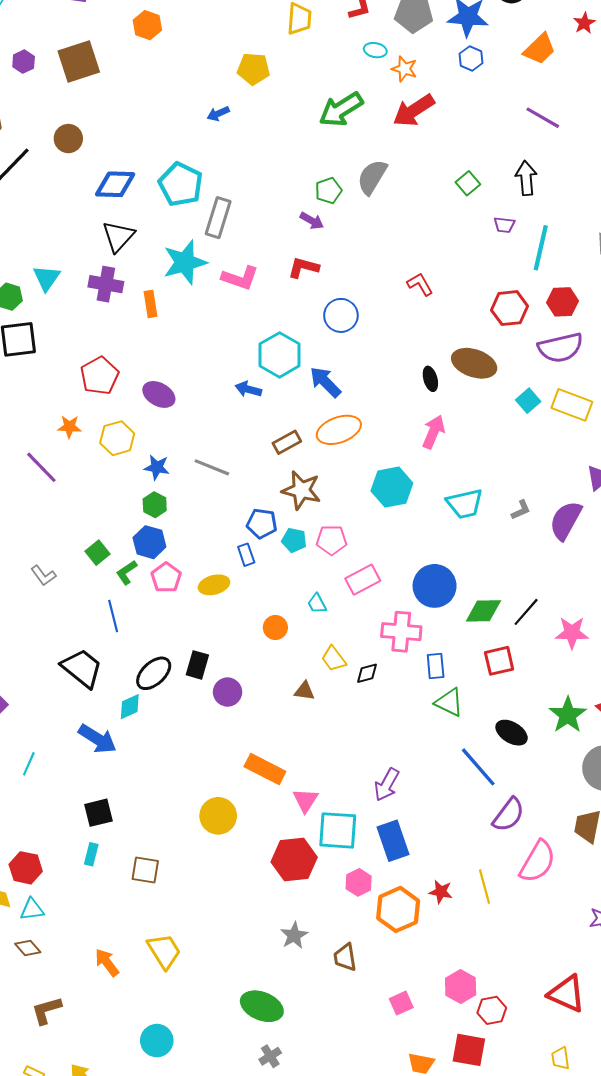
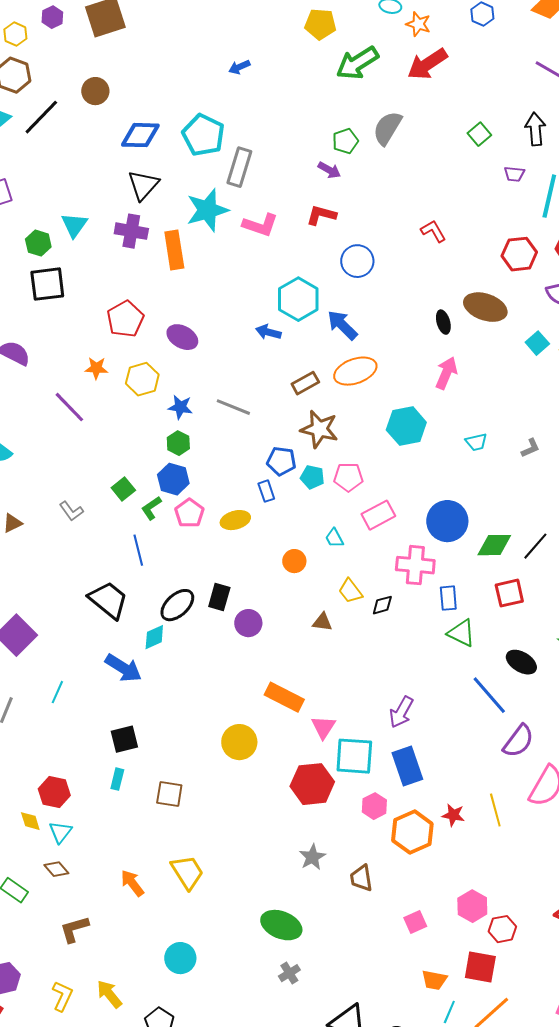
yellow pentagon: (254, 69) -> (320, 24), moved
orange rectangle: (151, 304) -> (174, 250), size x1.5
cyan trapezoid: (465, 504) -> (476, 442), size x0.6
cyan triangle: (32, 909) -> (60, 832), turned -45

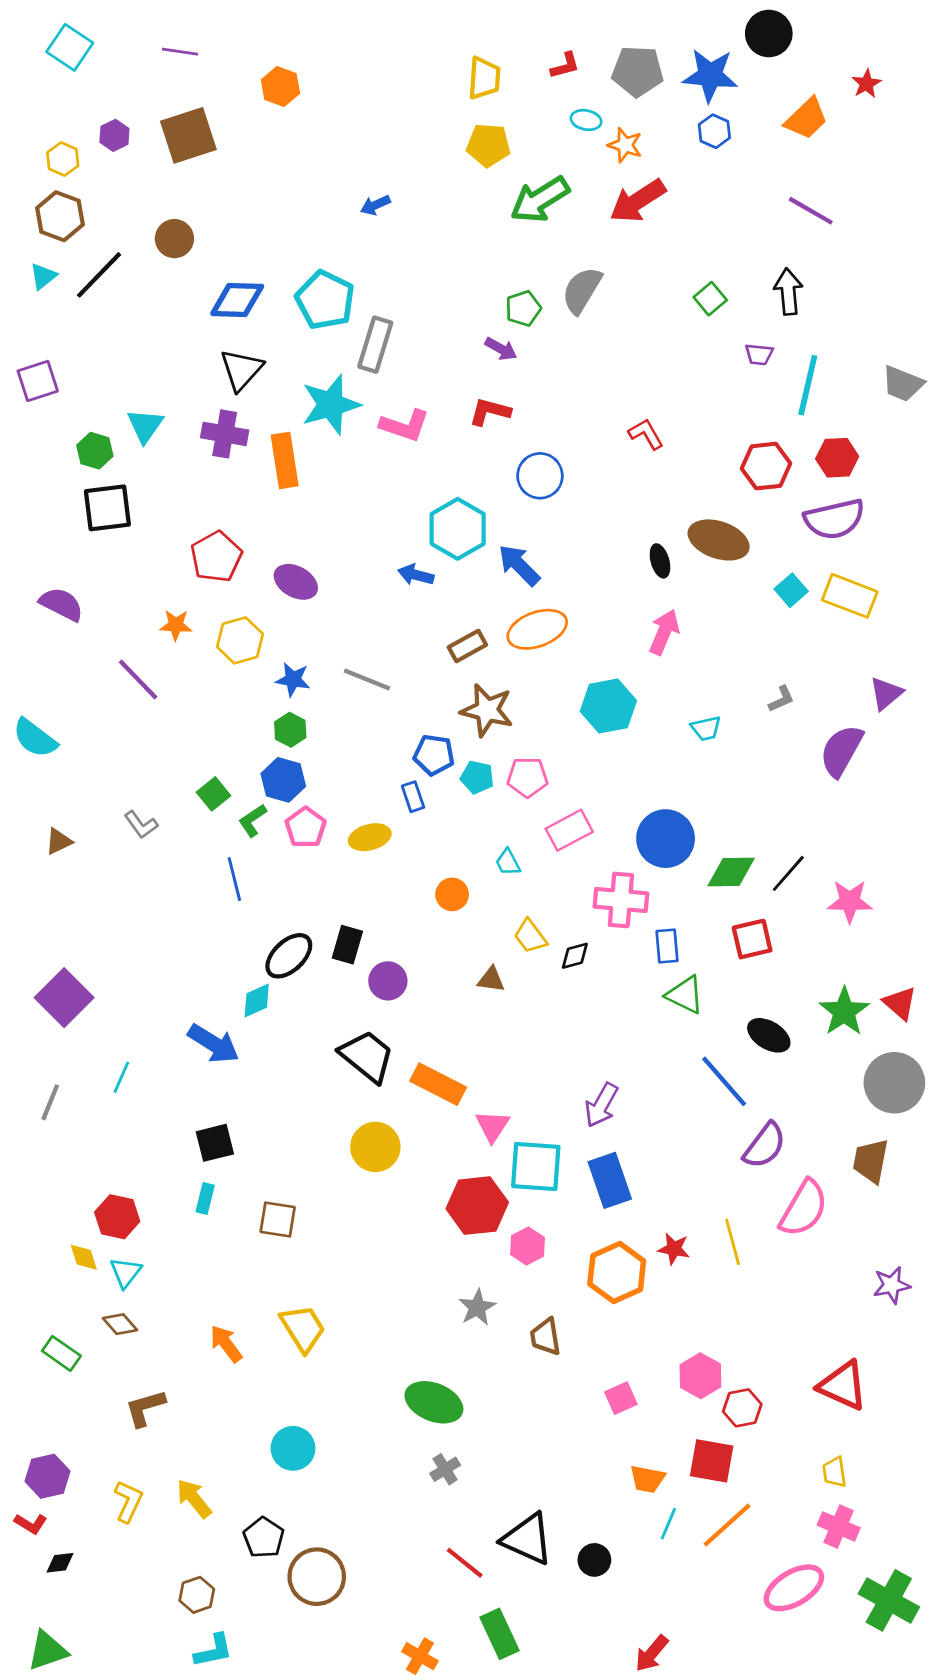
gray L-shape: (530, 448) -> (781, 699), moved
black trapezoid: (108, 600) -> (367, 1056), moved
pink hexagon: (374, 806) -> (527, 1246), moved

